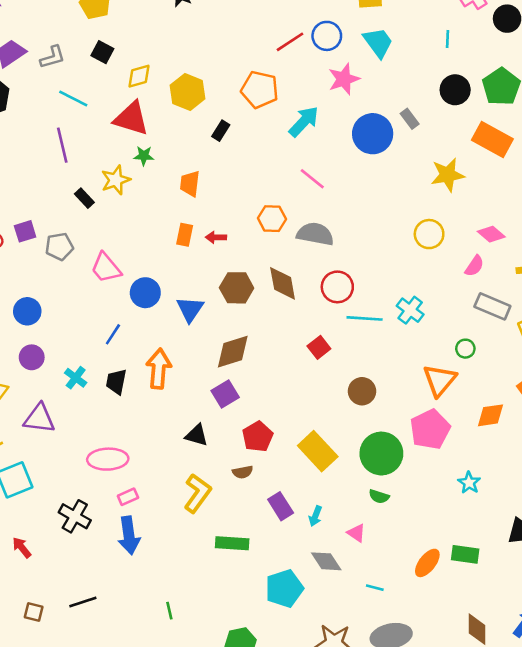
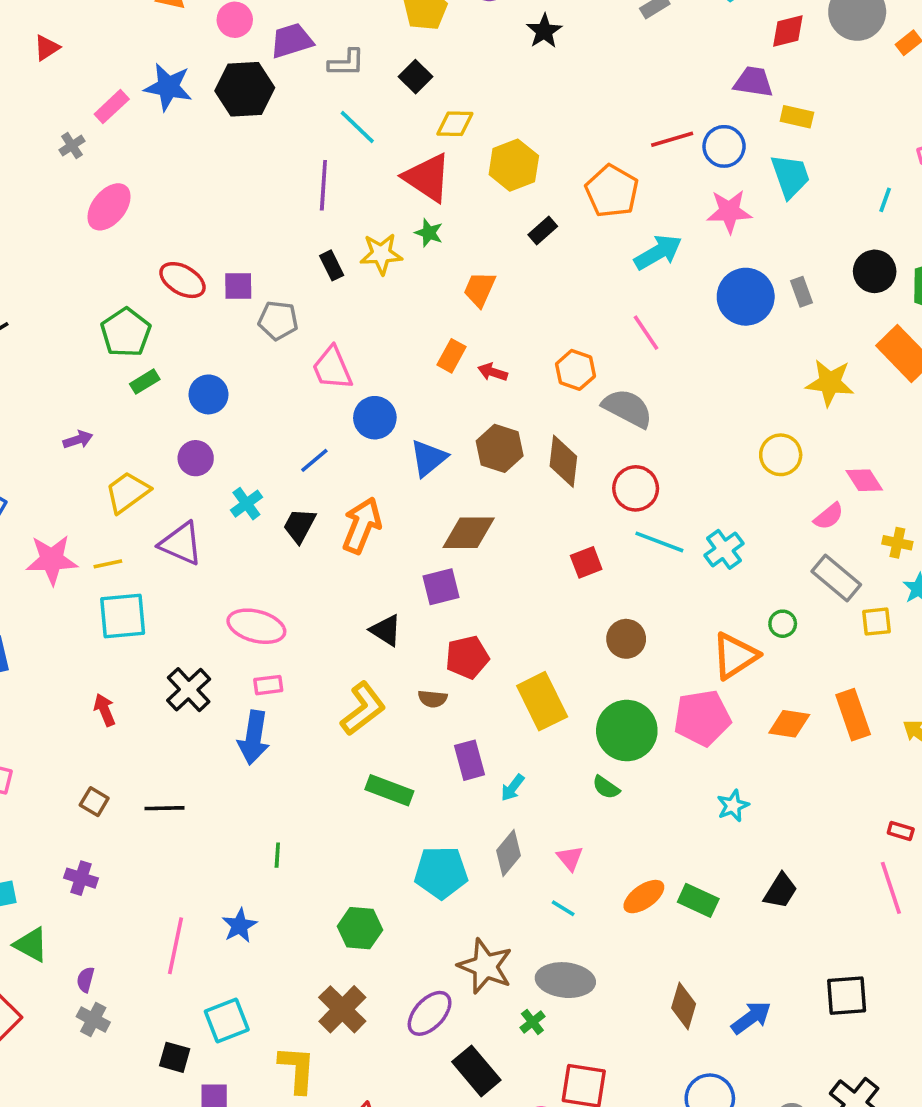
pink triangle: (356, 533) -> (570, 858), moved
gray diamond: (326, 561) -> (509, 853), turned 56

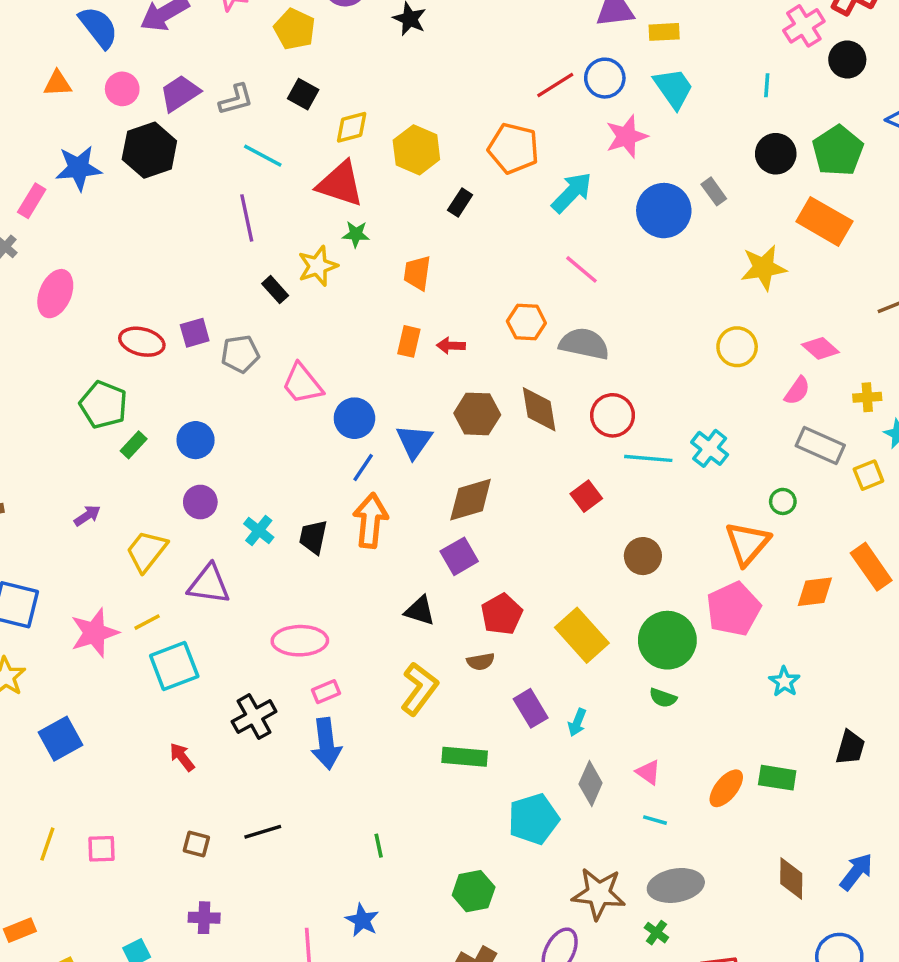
blue line: (314, 460) -> (363, 468), moved
black cross: (189, 690) -> (254, 717), turned 30

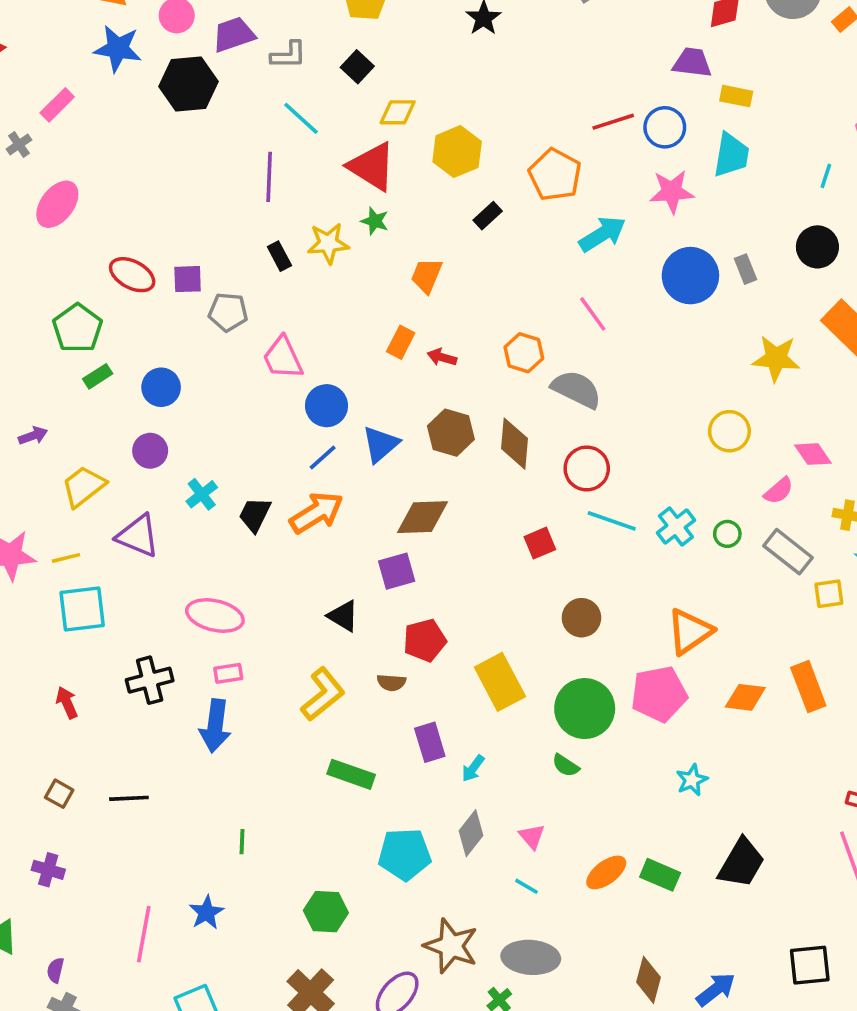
cyan trapezoid: (673, 88) -> (731, 155), turned 30
blue star: (79, 168) -> (118, 49), moved
green circle: (783, 501) -> (727, 534), moved
orange arrow: (370, 521) -> (317, 513), turned 38
black trapezoid: (850, 748) -> (741, 863), size x1.4

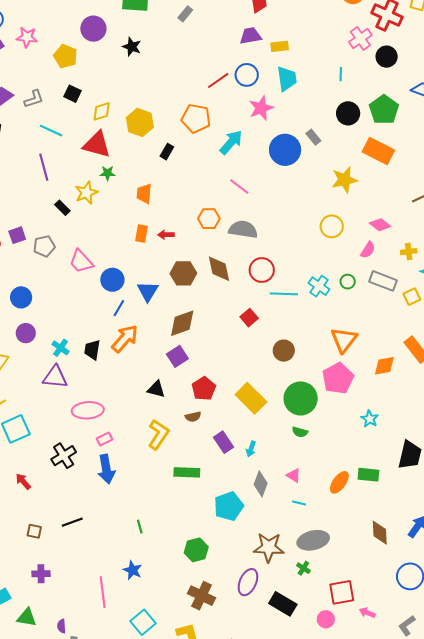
purple triangle: (138, 536) -> (55, 377), moved

